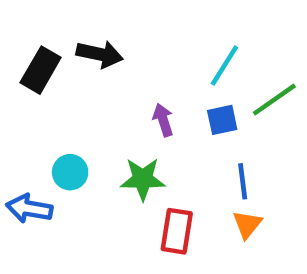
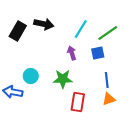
cyan line: (224, 66) -> (81, 29), moved
green line: (274, 100) -> (108, 33), moved
orange triangle: (247, 224) -> (109, 99), turned 32

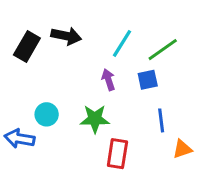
orange triangle: (109, 99) -> (182, 149), moved

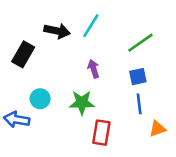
cyan line: (122, 43) -> (91, 26), moved
black rectangle: (27, 46) -> (23, 54), moved
blue square: (148, 80) -> (138, 77), moved

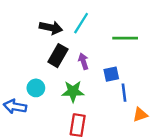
green line: (140, 43) -> (125, 38), turned 35
black rectangle: (23, 54) -> (58, 56), moved
blue square: (138, 77) -> (111, 74), moved
red rectangle: (101, 133) -> (78, 125), moved

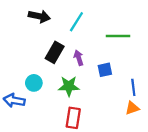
black arrow: (51, 28) -> (39, 16), moved
blue line: (124, 93) -> (133, 87), moved

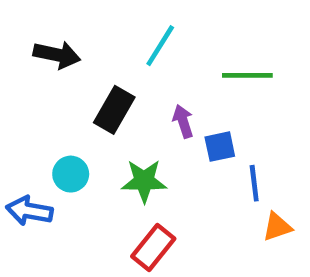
black arrow: (39, 16) -> (57, 55), moved
purple arrow: (79, 58) -> (183, 121), moved
blue line: (133, 87) -> (254, 183), moved
red rectangle: (73, 118) -> (153, 247), turned 30

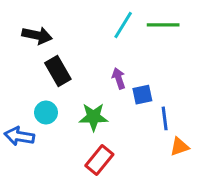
cyan line: (160, 46) -> (123, 25), moved
green line: (247, 75) -> (163, 25), moved
black rectangle: (114, 110) -> (58, 71), moved, turned -60

